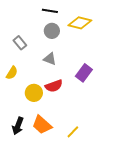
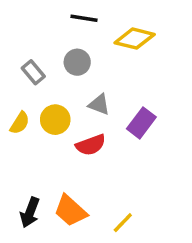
gray circle: (52, 31) -> (77, 62), moved
gray triangle: (50, 59) -> (99, 104), moved
yellow circle: (34, 93) -> (55, 120), moved

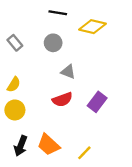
gray rectangle: (33, 72) -> (15, 43), moved
yellow circle: (55, 120) -> (15, 110), moved
purple rectangle: (141, 123) -> (97, 102), moved

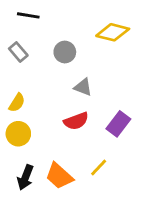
black line: (58, 13) -> (28, 15), moved
yellow line: (84, 153) -> (99, 168), moved

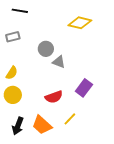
gray rectangle: (18, 52) -> (13, 37), turned -64
gray circle: (65, 52) -> (46, 49), moved
red semicircle: (76, 121) -> (54, 97), moved

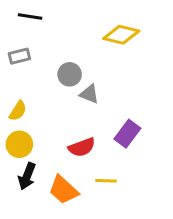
yellow line: (70, 119) -> (106, 181), turned 48
black arrow: (18, 126) -> (27, 176), moved

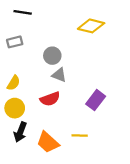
gray triangle: (89, 94) -> (59, 75), moved
red semicircle: (82, 147) -> (50, 99), moved

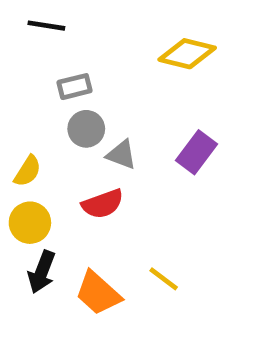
gray rectangle: (15, 42) -> (75, 87), moved
gray circle: (52, 56) -> (86, 129), moved
purple rectangle: (96, 100) -> (197, 152), moved
yellow line: (80, 135) -> (164, 279), turned 35

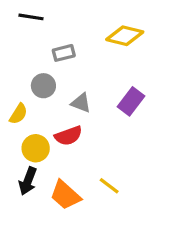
gray rectangle: (75, 87) -> (64, 53), moved
gray circle: (86, 129) -> (43, 86), moved
yellow circle: (30, 223) -> (36, 148), moved

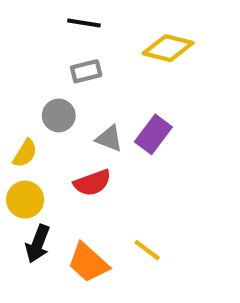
black line: (31, 17) -> (84, 23), moved
purple rectangle: (131, 101) -> (153, 134), moved
yellow circle: (36, 148) -> (25, 200), moved

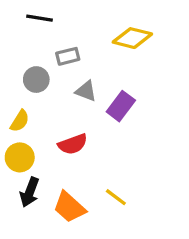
black line: (84, 23) -> (40, 18), moved
gray circle: (59, 115) -> (36, 80), moved
gray triangle: (109, 139) -> (86, 91), moved

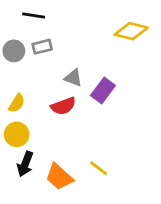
yellow diamond: (132, 38) -> (131, 31), moved
gray rectangle: (68, 56) -> (42, 47), moved
gray circle: (36, 80) -> (14, 51), moved
red semicircle: (73, 144) -> (63, 106), moved

